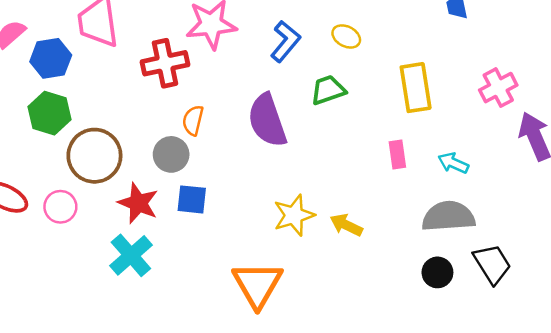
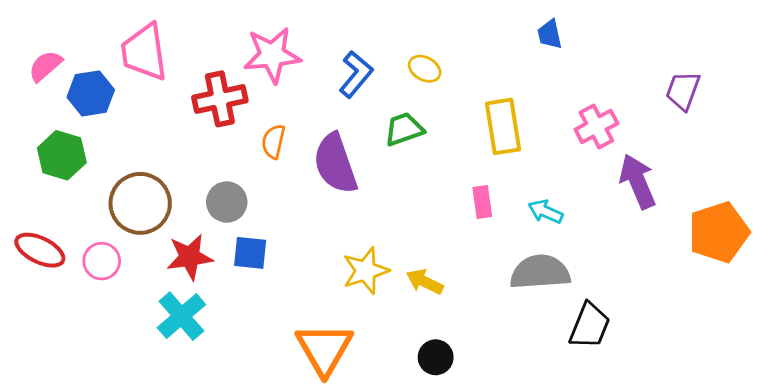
green hexagon: (49, 113) -> (62, 155), moved
orange semicircle: (193, 120) -> (273, 142), moved
red star: (138, 203) -> (190, 257), turned -30
black trapezoid: (492, 264) -> (590, 326), turned 54
black circle: (437, 272) -> (436, 357), moved

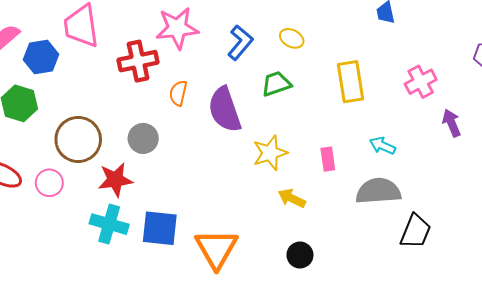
purple arrow: (638, 181) -> (452, 123), size x0.7
pink rectangle: (482, 202) -> (328, 159), moved
blue square: (250, 253) -> (160, 228), moved, size x1.4
yellow star: (366, 271) -> (270, 153), moved
cyan cross: (181, 316) -> (109, 224), turned -33

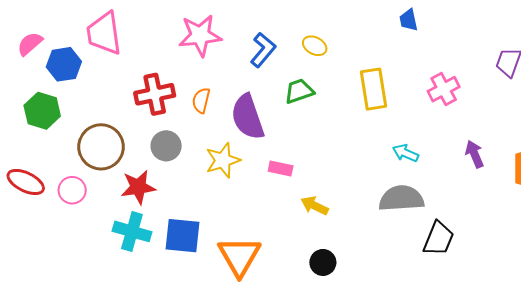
red cross: (138, 61) -> (155, 94), moved
purple arrow: (452, 123) -> (475, 154), moved
yellow star: (270, 153) -> (223, 160), moved
pink rectangle: (328, 159) -> (281, 169), moved, turned -70

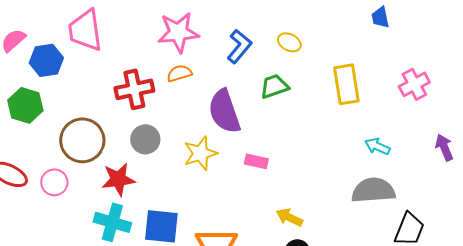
orange semicircle: (201, 100) -> (179, 73), moved, turned 60
yellow arrow: (315, 206) -> (289, 217), moved

